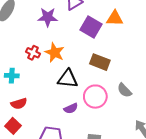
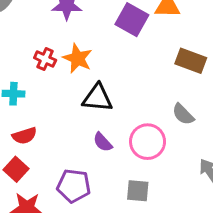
brown rectangle: (100, 62) -> (191, 61), moved
pink circle: (95, 97) -> (148, 142), moved
purple semicircle: (71, 108) -> (103, 142), turned 72

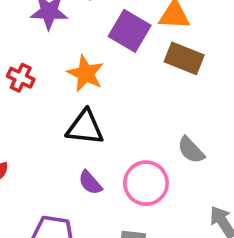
orange star: (78, 58) -> (86, 73), moved
brown rectangle: (191, 61) -> (184, 58), moved

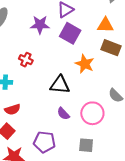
purple square: (130, 31) -> (70, 33), moved
orange star: (86, 73) -> (85, 64), moved

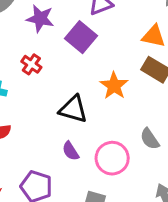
purple star: (40, 25) -> (40, 18), moved
purple square: (70, 33) -> (81, 37), moved

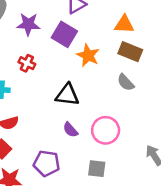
orange star: (114, 86) -> (88, 55), moved
gray semicircle: (150, 139) -> (126, 82), moved

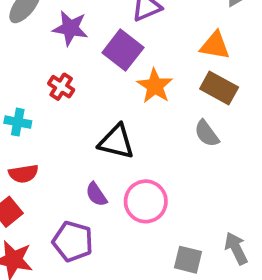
purple semicircle: (70, 130) -> (96, 194), moved
pink circle: (106, 130) -> (146, 201), moved
gray square: (97, 169) -> (188, 260), moved

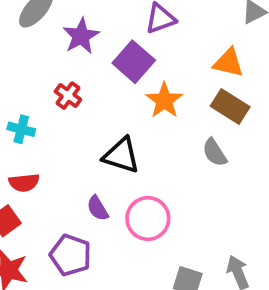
purple star: (70, 28) -> (81, 36), turned 30

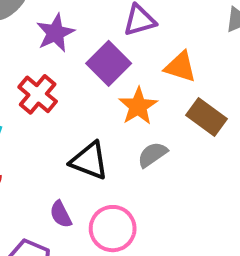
orange triangle: (228, 63) -> (180, 67), moved
red cross: (68, 96) -> (38, 94), size x1.4
gray semicircle: (215, 152) -> (152, 155), moved, turned 84

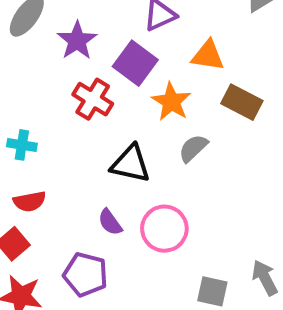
red cross: (38, 94) -> (93, 99), moved

